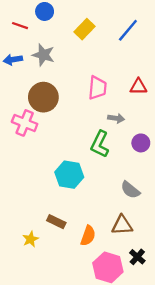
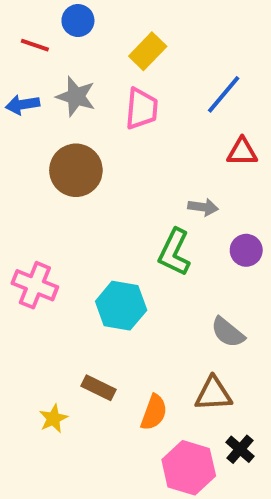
blue line: (128, 30) -> (224, 94), moved
pink trapezoid: (97, 88) -> (142, 109), moved
pink cross: (25, 123) -> (35, 285), moved

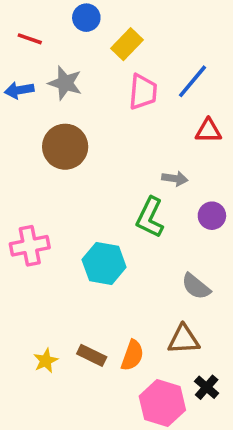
blue circle: (78, 21) -> (86, 18), moved
pink trapezoid: (142, 109) -> (143, 92), moved
pink cross: (35, 285) -> (30, 246), turned -33
brown rectangle: (98, 388) -> (92, 355), moved

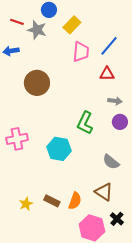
gray star: (65, 83) -> (37, 30), moved
red triangle: (208, 131) -> (107, 74), moved
gray arrow: (175, 179) -> (115, 101), moved
brown triangle: (184, 339) -> (104, 192), turned 36

